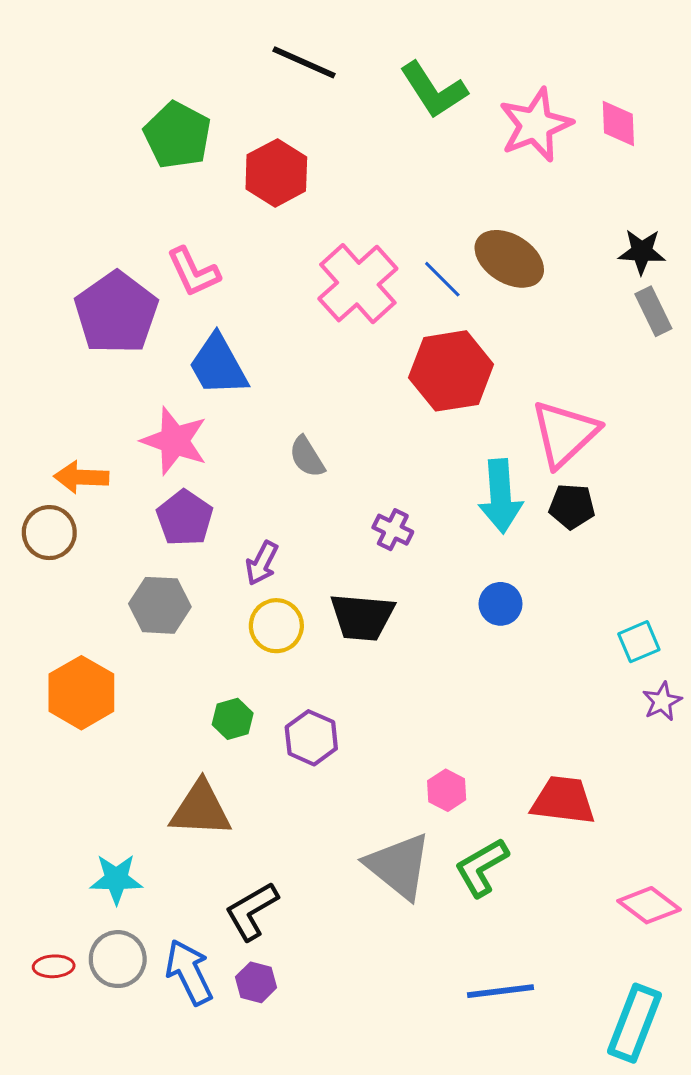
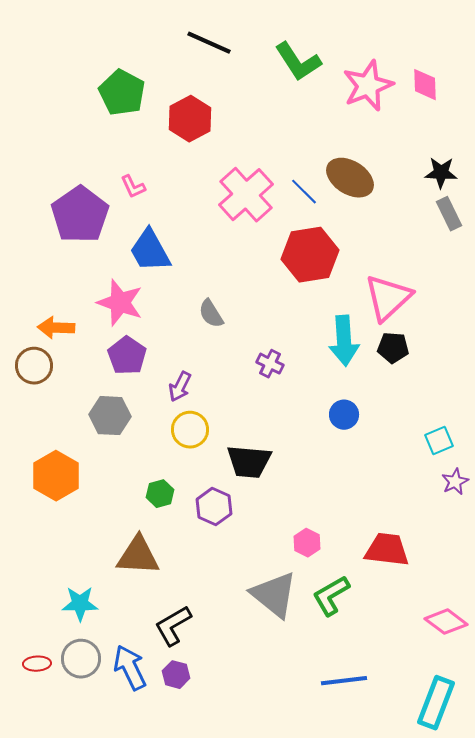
pink L-shape: (193, 272) -> (133, 187), size x0.7
black trapezoid: (362, 617) -> (249, 462), moved

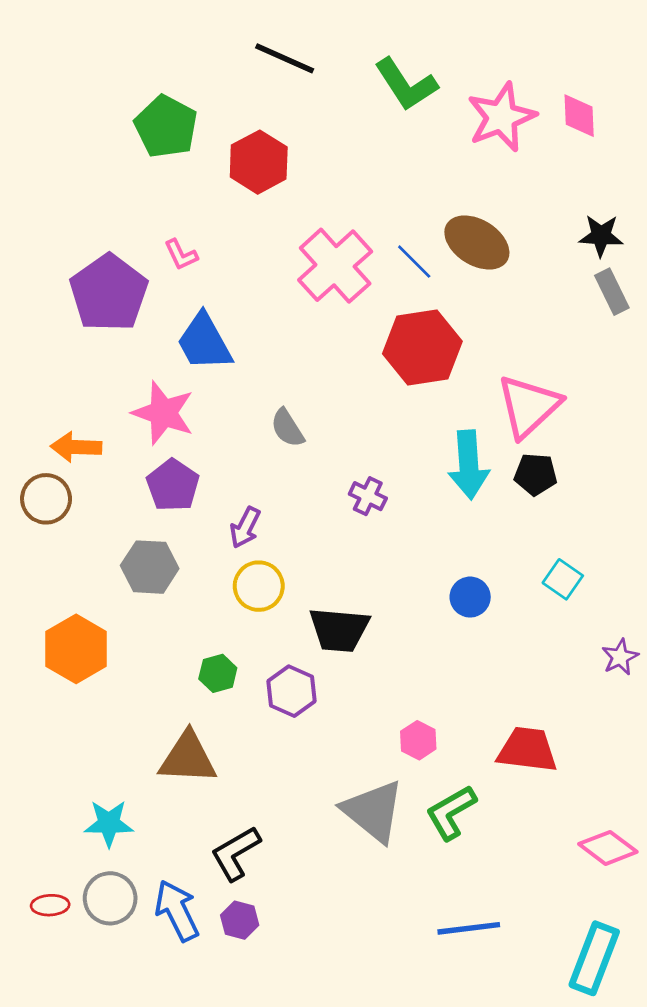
blue circle: (344, 415) -> (470, 597), moved
cyan square: (439, 441) -> (563, 579), moved, turned -32

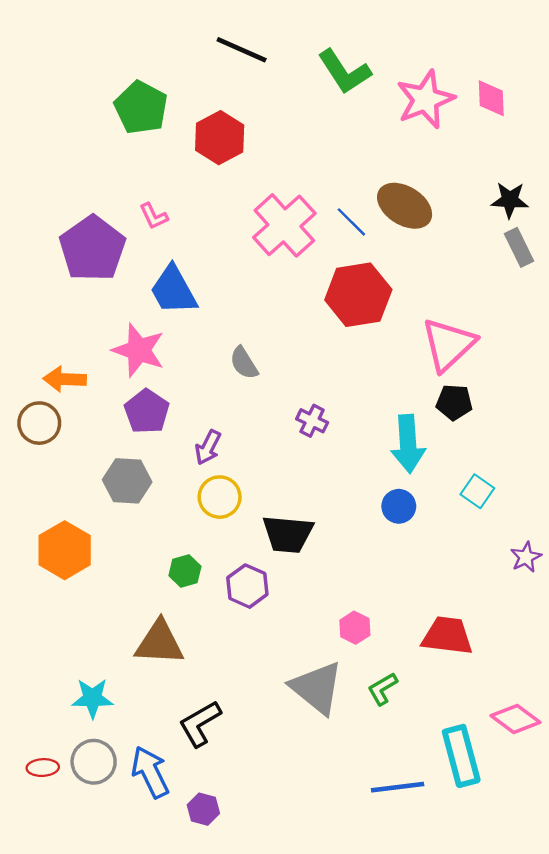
cyan arrow: (469, 465) -> (408, 444), moved
green L-shape: (451, 812) -> (383, 689), size x0.7
purple hexagon: (240, 920) -> (203, 809), moved
cyan rectangle: (594, 958) -> (461, 756), moved, turned -36

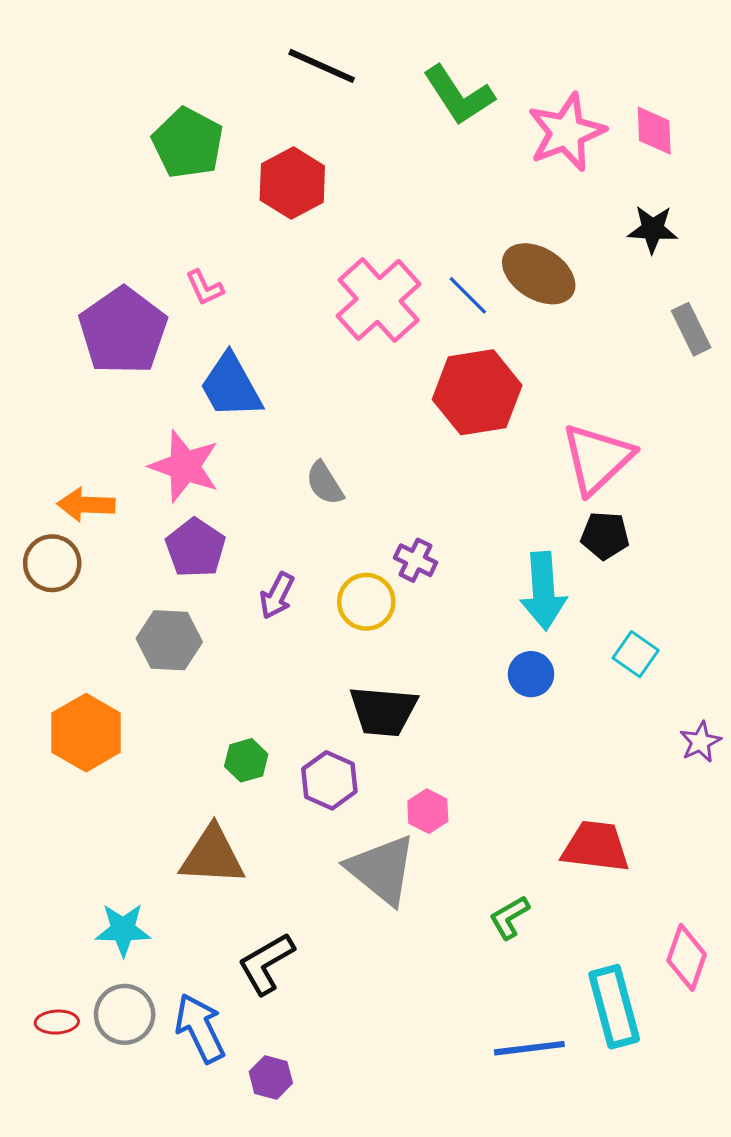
black star: (510, 200) -> (653, 229), moved
yellow circle: (220, 497) -> (366, 602), moved
pink hexagon: (355, 628) -> (428, 811), moved
gray triangle: (317, 688) -> (382, 870), moved
pink diamond: (516, 719) -> (687, 957), turned 72

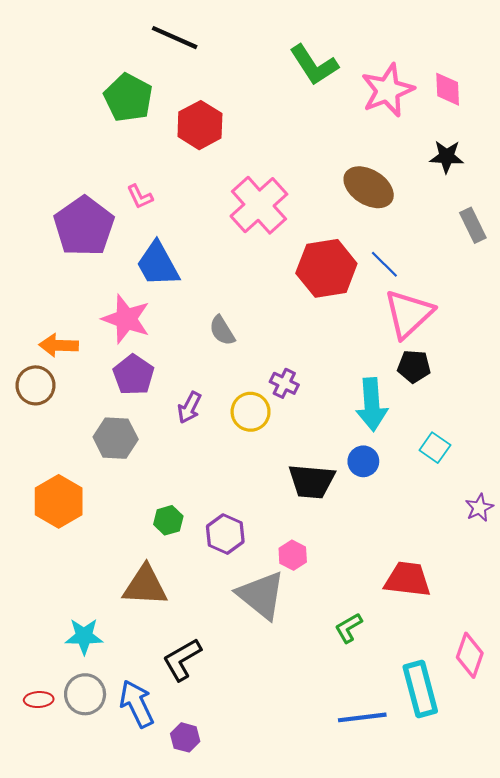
black line: (322, 66) -> (175, 38), moved
blue line: (468, 295) -> (384, 264), moved
black trapezoid: (383, 711) -> (312, 481), moved

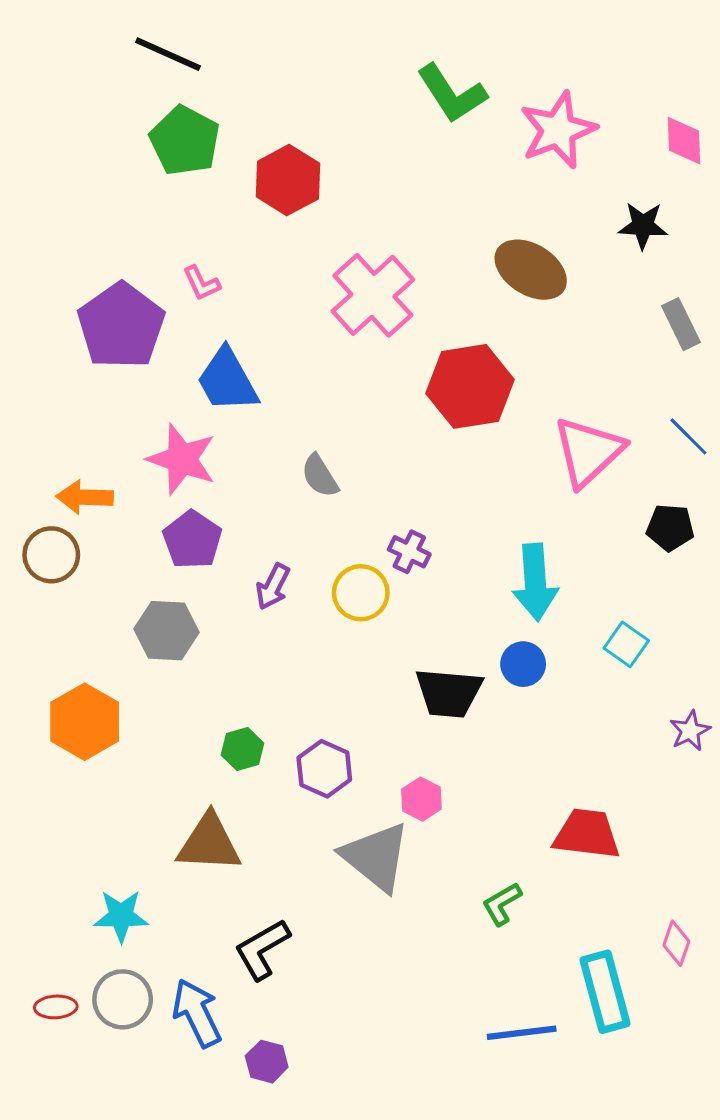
black line: (175, 38) -> (168, 54), moved
pink diamond: (448, 89) -> (684, 141), moved
blue line: (384, 264) -> (688, 436), moved
black pentagon: (414, 366) -> (670, 528), moved
pink diamond: (470, 655) -> (676, 943), size x0.7

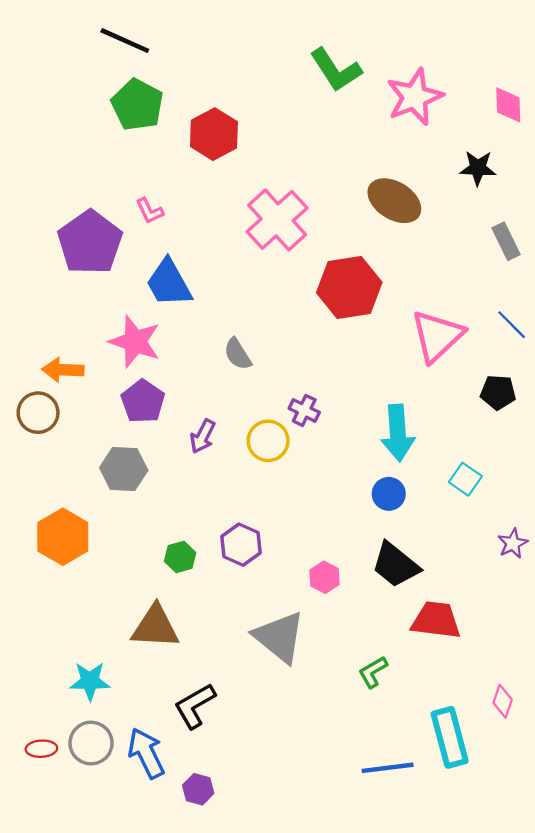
black trapezoid: (449, 693) -> (395, 565), moved, turned 34
purple hexagon: (324, 769) -> (241, 545), moved
pink hexagon: (421, 799) -> (324, 577), moved

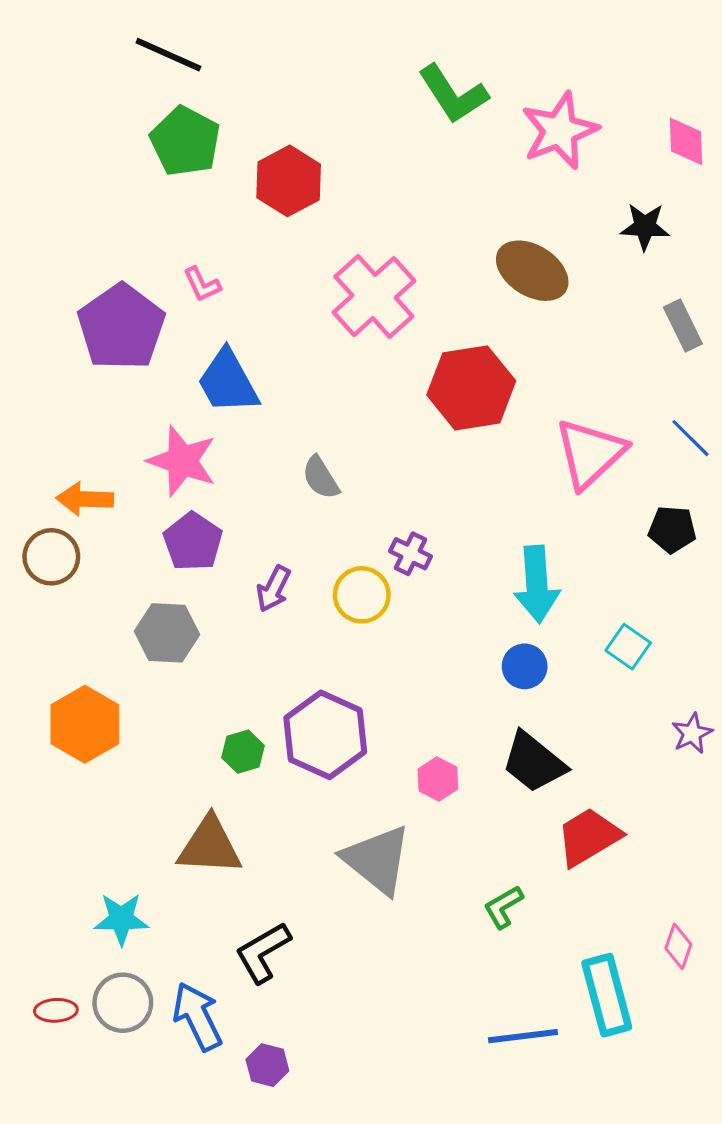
purple hexagon: (241, 545) -> (325, 735), size x1.5
red trapezoid: (436, 620) -> (589, 837), turned -38

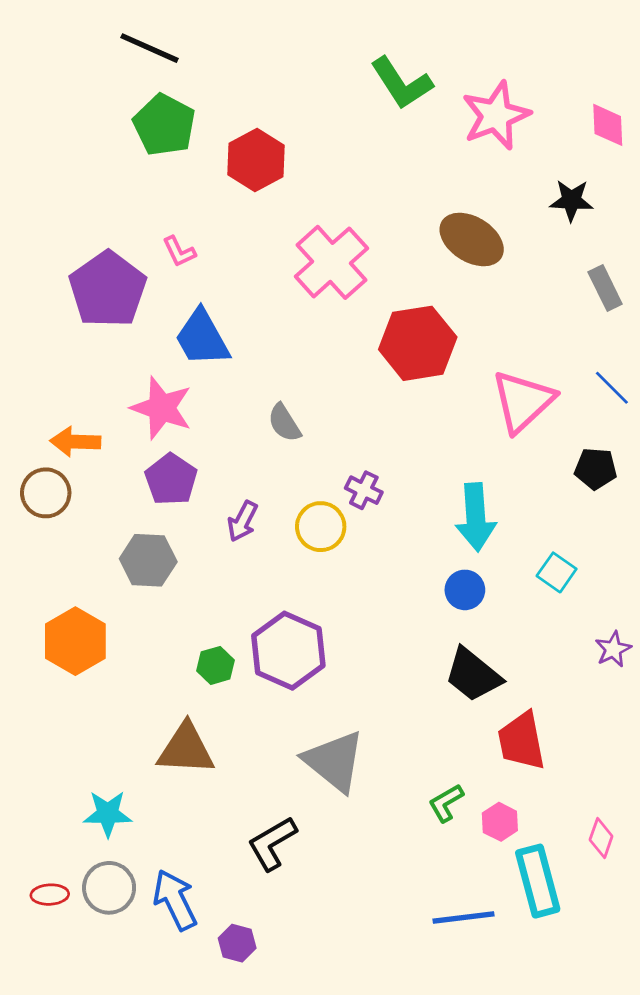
pink hexagon: (438, 779) -> (500, 822), moved
red trapezoid: (589, 837) -> (522, 741), turned -70
black L-shape: (263, 953) -> (272, 843), moved

